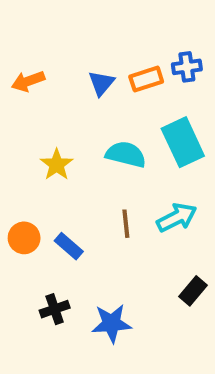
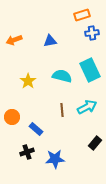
orange rectangle: (146, 79) -> (82, 15), moved
blue triangle: (101, 83) -> (50, 41), turned 40
blue rectangle: (69, 246) -> (36, 129), moved

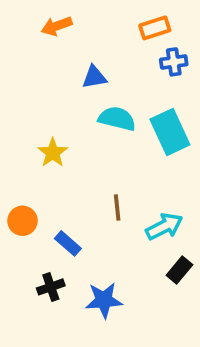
orange arrow: (14, 40) -> (57, 26), moved
cyan semicircle: (62, 76) -> (117, 119), moved
cyan arrow: (87, 107) -> (164, 226), moved

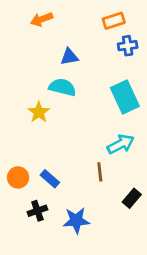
cyan semicircle: (117, 119) -> (62, 87), moved
brown line: (117, 208) -> (100, 172), moved
orange circle: (22, 221) -> (18, 177), moved
cyan arrow: (164, 226) -> (121, 144), moved

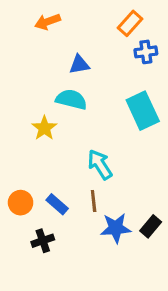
orange rectangle: (114, 21) -> (130, 23), turned -30
cyan arrow: (121, 144) -> (100, 165), moved, turned -96
brown line: (100, 172) -> (94, 201), moved
blue star: (76, 220) -> (116, 228), moved

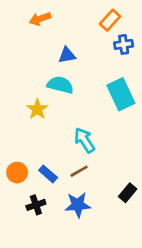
brown line: (94, 201) -> (79, 171), turned 66
blue star: (116, 228) -> (78, 205), moved

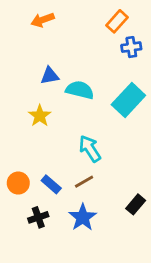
blue triangle: (67, 55) -> (50, 76), moved
cyan semicircle: (60, 85) -> (80, 90), moved
cyan rectangle: (121, 94) -> (128, 100), turned 68
blue star: (78, 205) -> (83, 217), turned -30

